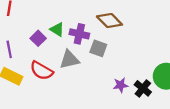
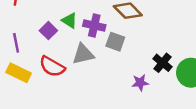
black cross: (143, 88) -> (162, 63), moved

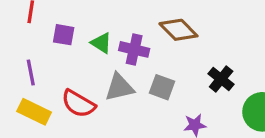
purple square: (48, 31) -> (64, 35), moved, turned -35
gray square: (115, 42) -> (162, 87), moved
black cross: (162, 63) -> (221, 79), moved

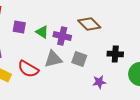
black cross: (221, 79) -> (115, 54), turned -35

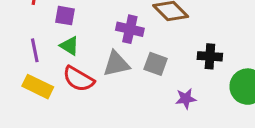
green triangle: (42, 32) -> (69, 46), moved

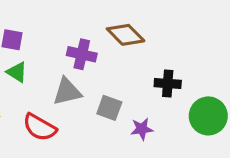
gray square: (156, 64) -> (109, 108), moved
red semicircle: (79, 79) -> (40, 127), moved

